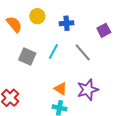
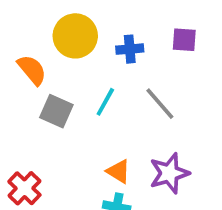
yellow circle: (37, 16) -> (75, 36), size x1.5
orange semicircle: (14, 24) -> (32, 70), moved
purple square: (104, 30) -> (184, 40), moved, turned 32

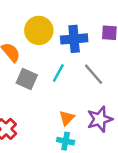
blue cross: (130, 49) -> (74, 39), size x1.5
orange triangle: (119, 171) -> (67, 118), turned 42

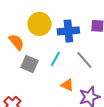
orange triangle: (67, 118) -> (67, 85), moved, turned -48

